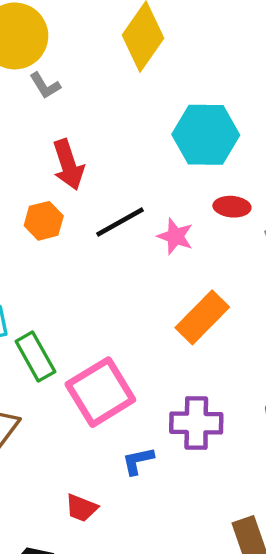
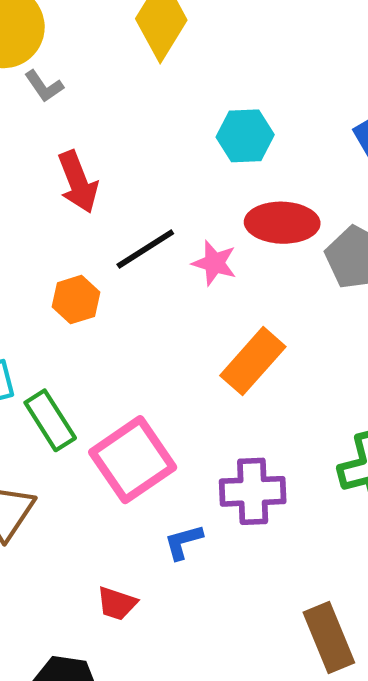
cyan hexagon: (206, 135) -> (245, 136), size x0.7
red ellipse: (232, 207) -> (282, 223), size x1.6
orange hexagon: (44, 221) -> (76, 300), moved

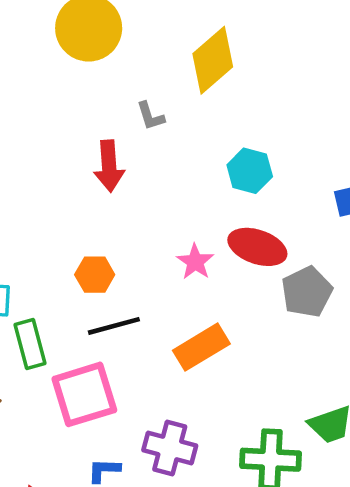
gray L-shape: (44, 86) -> (150, 116), moved
black line: (145, 249) -> (114, 326), moved
orange hexagon: (76, 300) -> (95, 275), moved

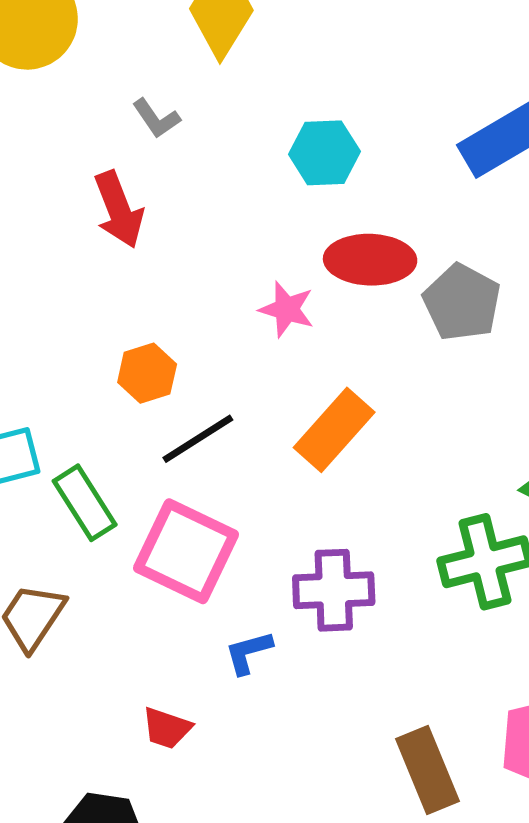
pink square: (84, 394) -> (186, 551), turned -30

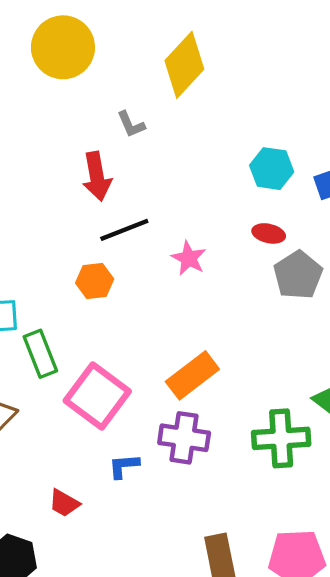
cyan hexagon: (324, 153) -> (272, 169), moved
red ellipse: (370, 260) -> (269, 233), moved, size x0.6
orange rectangle: (334, 430) -> (192, 375), moved
black line: (198, 439) -> (124, 230), moved

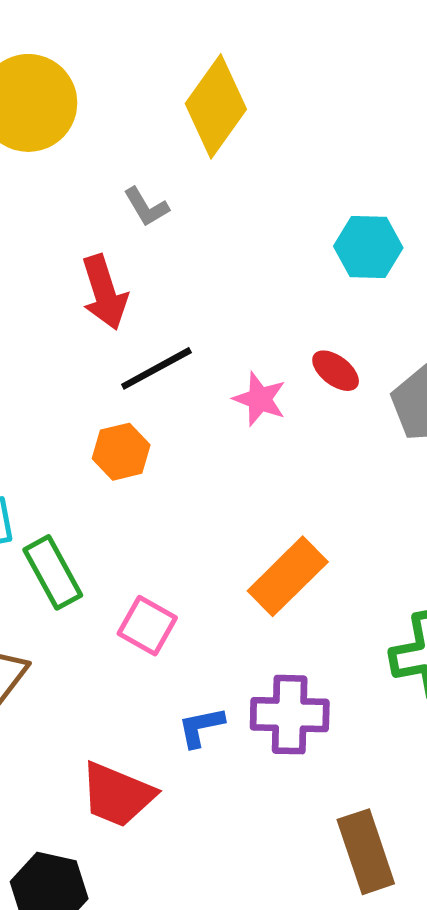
red ellipse: (269, 233) -> (336, 371), moved, turned 32
pink square: (97, 396) -> (147, 626), size x0.6
purple cross: (184, 438) -> (290, 715), moved
red trapezoid: (64, 503) -> (117, 795), size x1.6

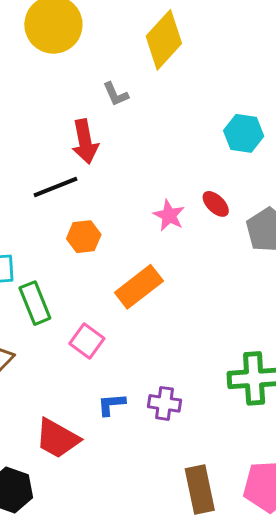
black line: (156, 368) -> (55, 187), moved
orange rectangle: (288, 576) -> (139, 287), moved
purple cross: (290, 715) -> (164, 403), size x0.7

